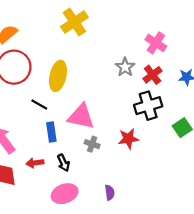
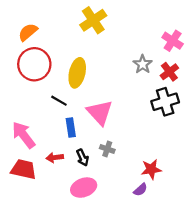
pink triangle: (81, 117) -> (100, 112), turned 36
red star: (128, 139) -> (151, 169), moved
gray cross: (92, 144) -> (107, 149), moved
purple semicircle: (110, 193) -> (140, 190), moved, turned 56

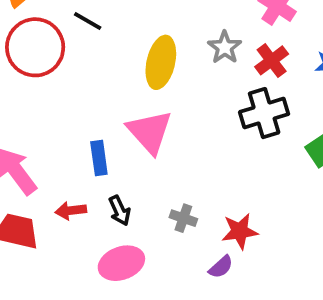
yellow ellipse: (77, 73) -> (161, 62), moved
black line: (59, 101) -> (88, 21), moved
gray cross: (107, 149) -> (183, 218), moved

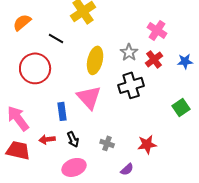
red circle: (35, 47) -> (35, 68), moved
black cross: (264, 113) -> (131, 85), moved
red star: (240, 231) -> (147, 144), moved

